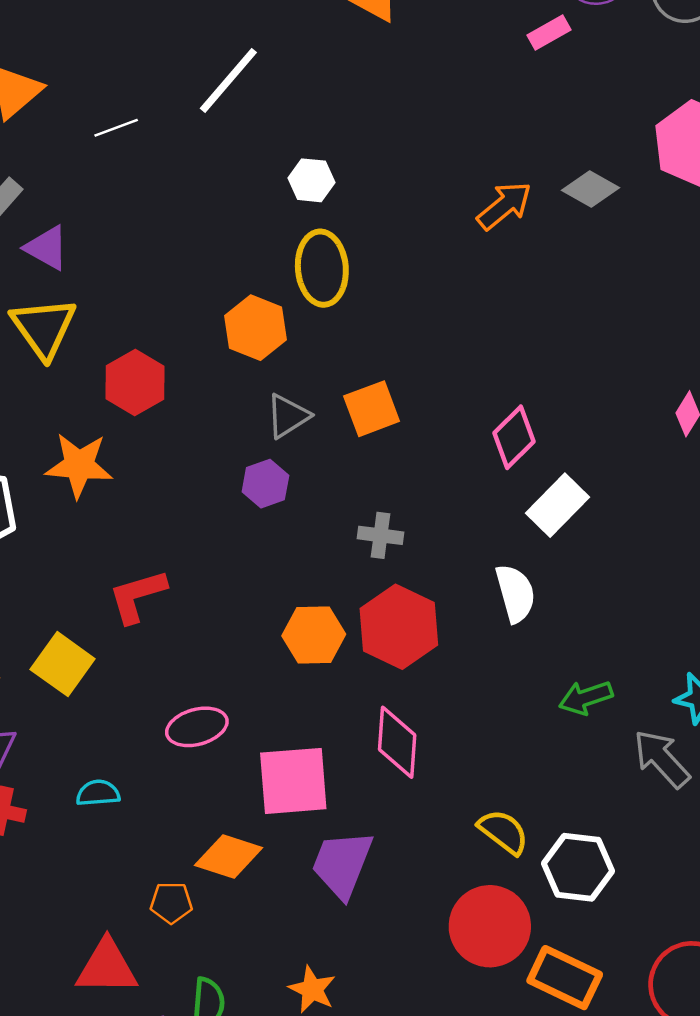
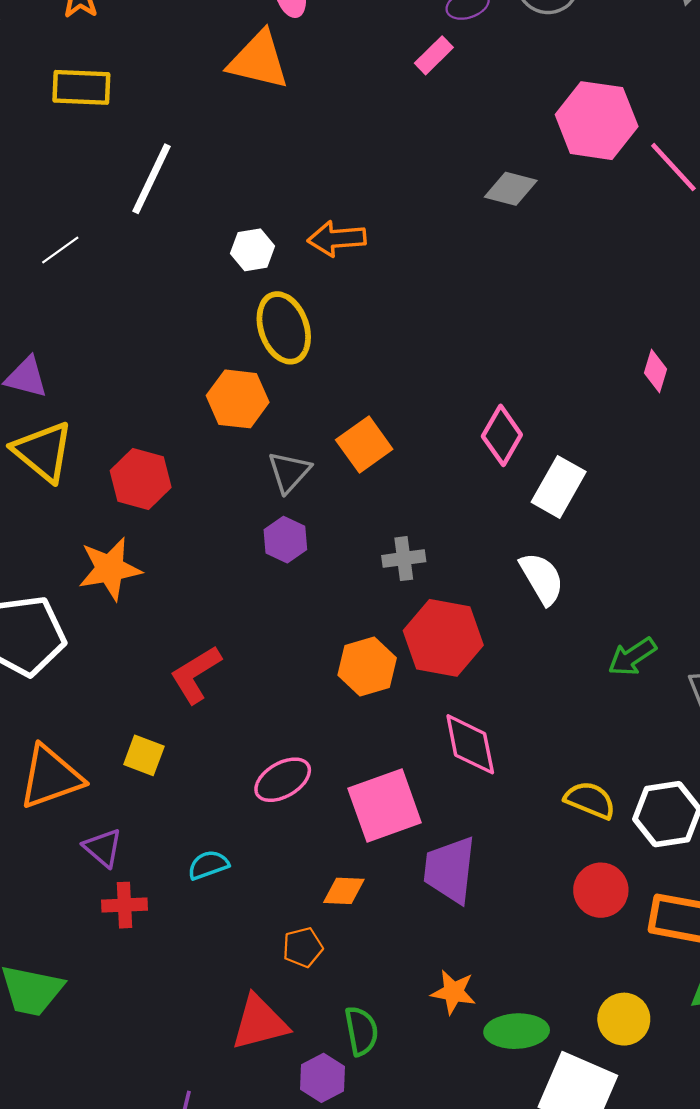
orange arrow: (504, 206) -> (337, 239), moved, turned -130
yellow square: (63, 664) -> (144, 755), size x0.7
orange diamond: (229, 857) -> (344, 891), size x0.7
red circle: (490, 926) -> (601, 890), size x0.7

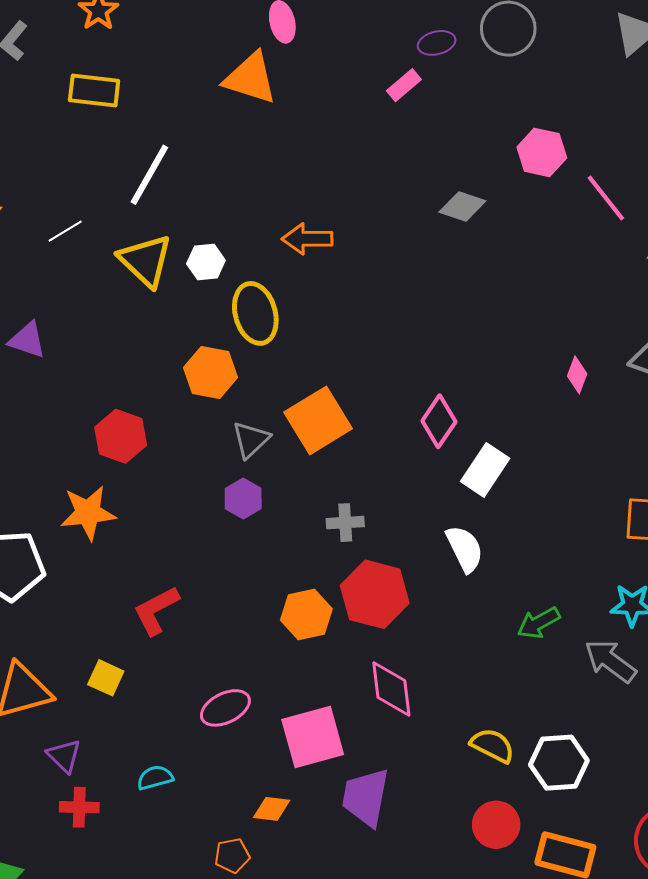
pink hexagon: (597, 121) -> (542, 152), size x0.7
white hexagon: (253, 250) -> (206, 262), moved
orange square: (364, 445) -> (318, 420), size x1.4
yellow triangle: (43, 451) -> (145, 261), moved

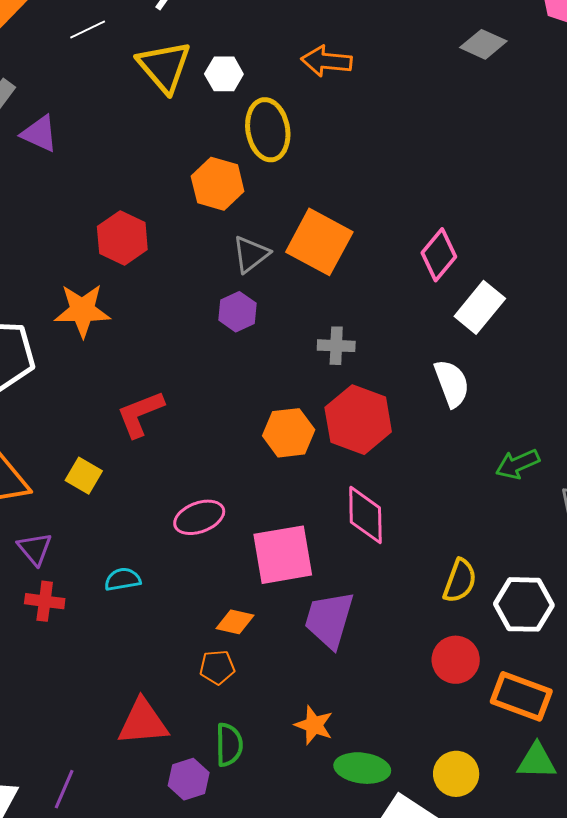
orange square: (318, 420) -> (319, 242), turned -36
yellow semicircle: (492, 745) -> (460, 581), turned 78
orange pentagon: (232, 856) -> (217, 667), moved

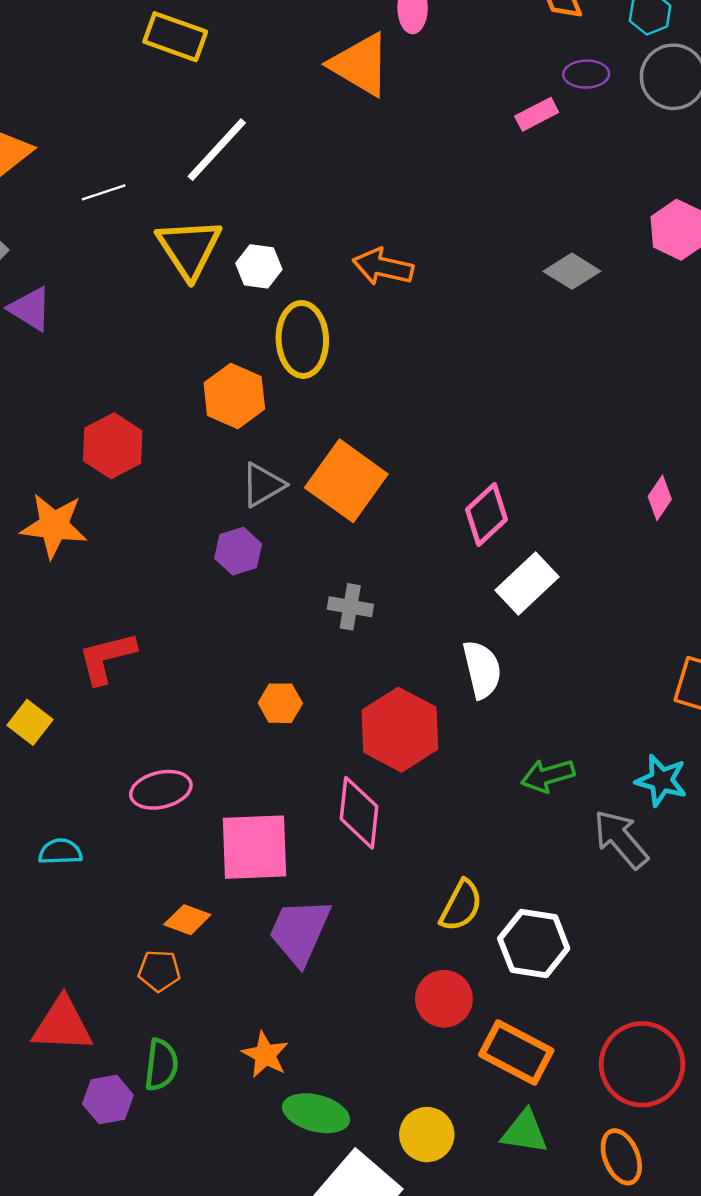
red hexagon: (358, 420) -> (400, 730), moved
orange hexagon: (289, 433) -> (280, 703), size x0.7

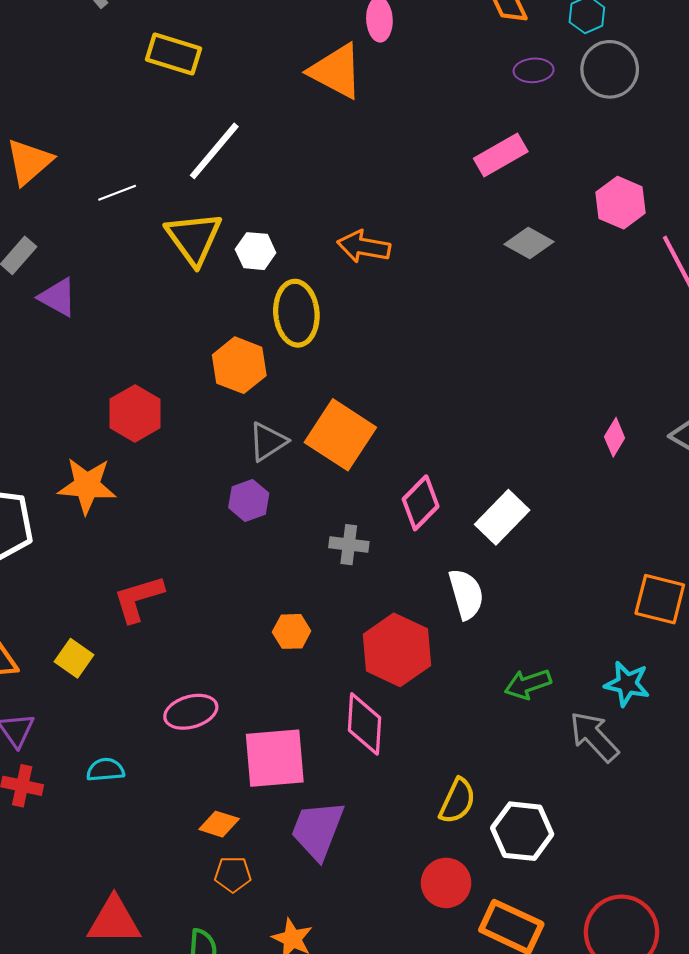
pink rectangle: (537, 114) -> (501, 155), moved, size x1.4
pink diamond: (487, 515) -> (421, 503), moved
orange pentagon: (159, 971) -> (233, 874), moved

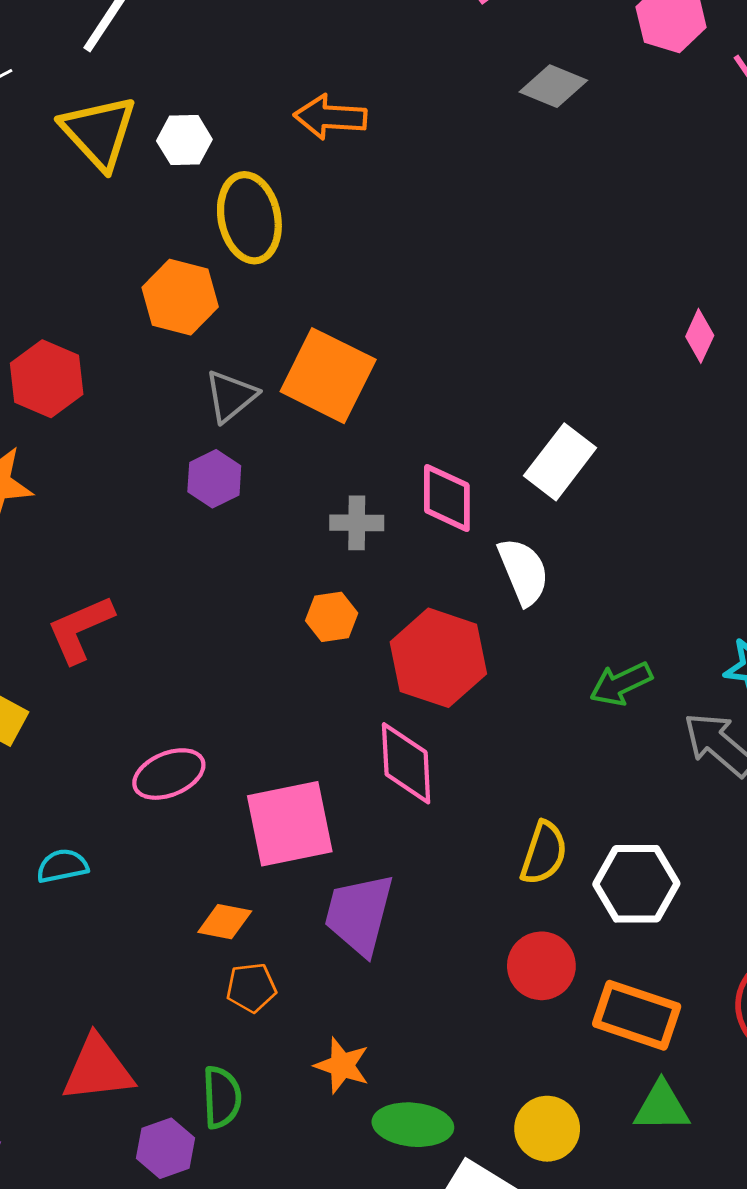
pink diamond: (421, 503) -> (447, 498), moved, turned -38
orange hexagon: (292, 631) -> (332, 617), moved

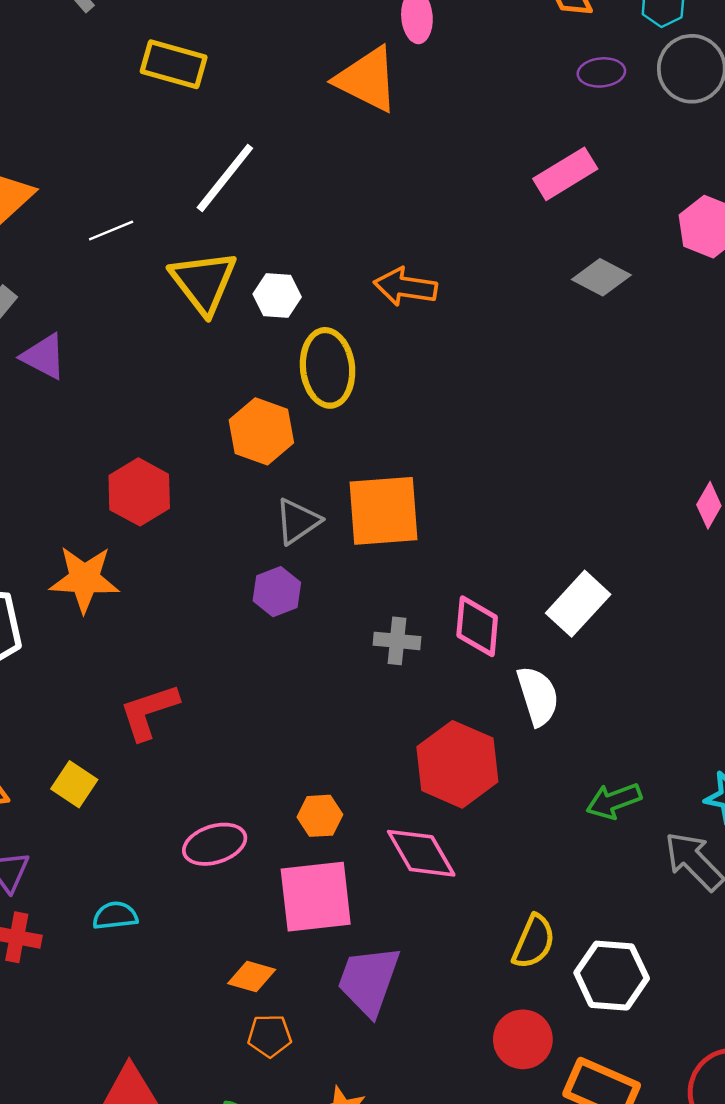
orange square: (328, 376) -> (384, 511), turned -36
orange hexagon: (332, 617) -> (320, 816), moved
pink diamond: (406, 763) -> (421, 853), turned -32

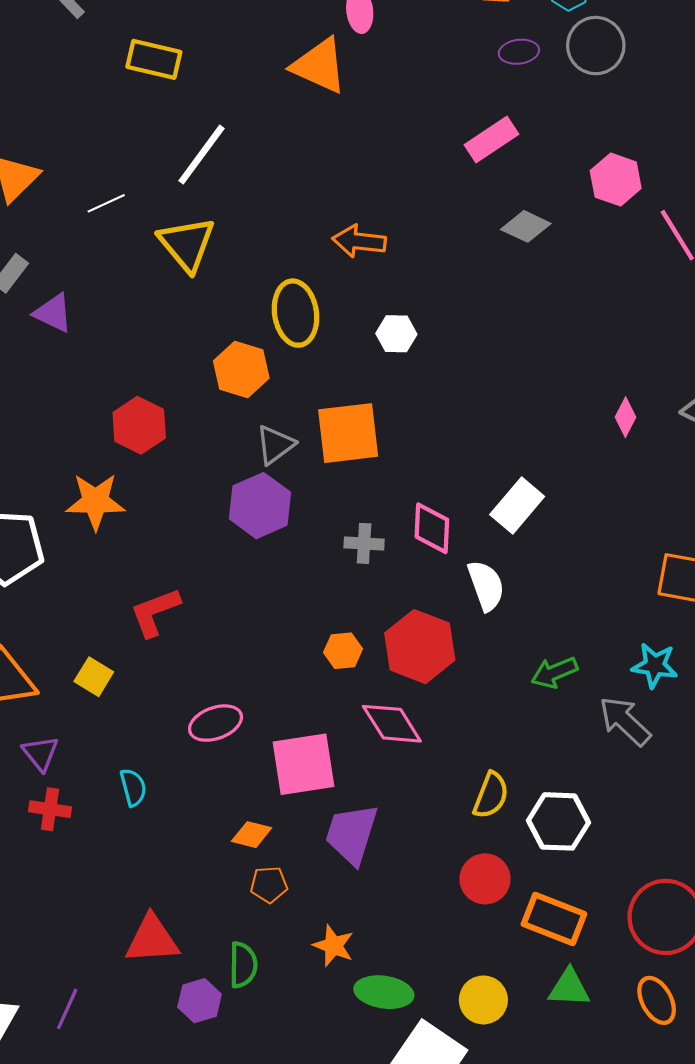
white hexagon: (277, 296) -> (396, 334), moved
purple hexagon: (277, 592) -> (260, 506), size x1.5
orange hexagon: (320, 816) -> (343, 651), moved
cyan semicircle: (115, 916) -> (133, 787), turned 84

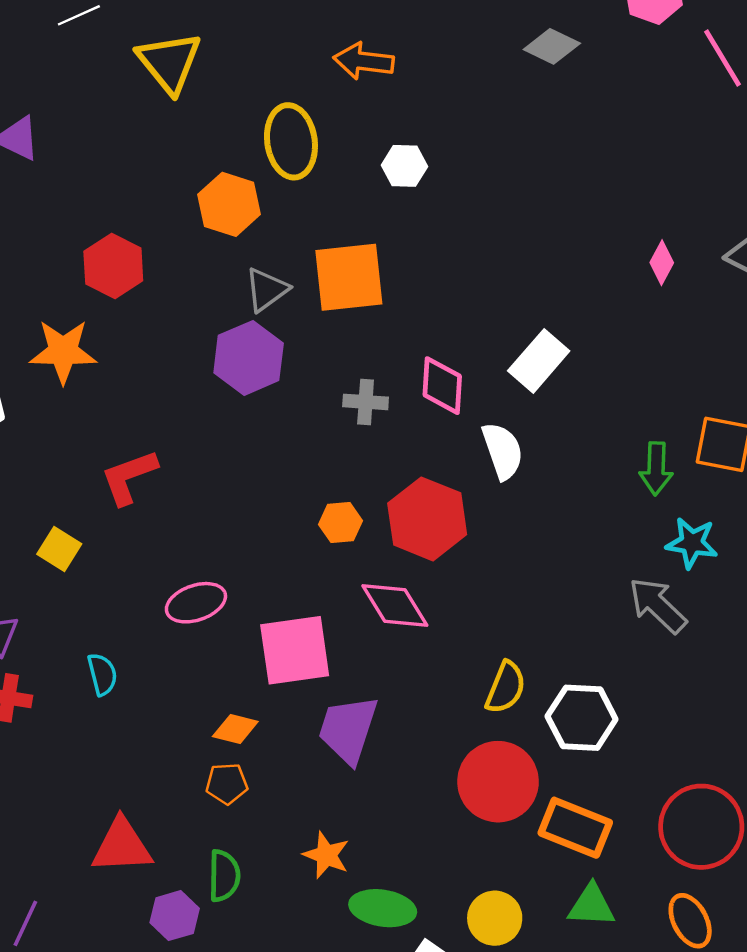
green arrow: (554, 672) -> (656, 469), moved, turned -66
red circle: (485, 879) -> (498, 782), size x1.4
orange pentagon: (269, 884) -> (227, 784), moved

